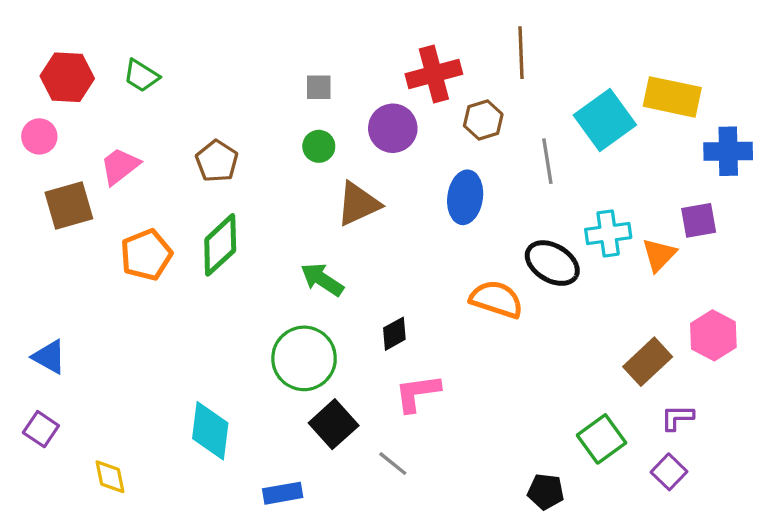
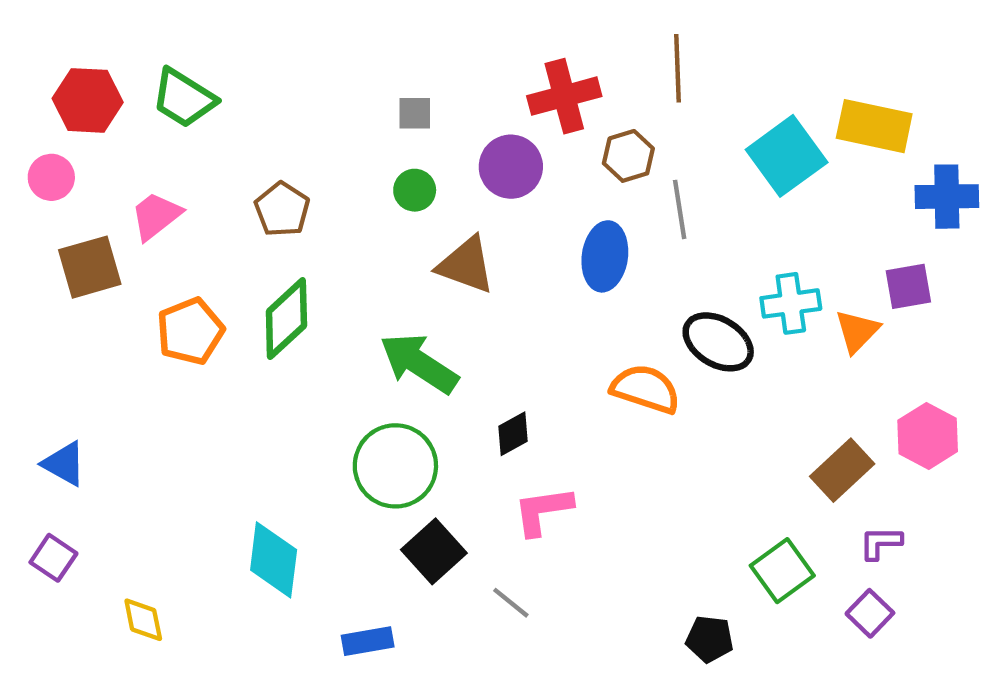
green trapezoid: (141, 76) -> (184, 98), size x1.4
gray line: (547, 161) -> (680, 209), moved
brown triangle: (358, 204) -> (466, 265), turned 45
green arrow: (322, 279) -> (419, 363), size x1.4

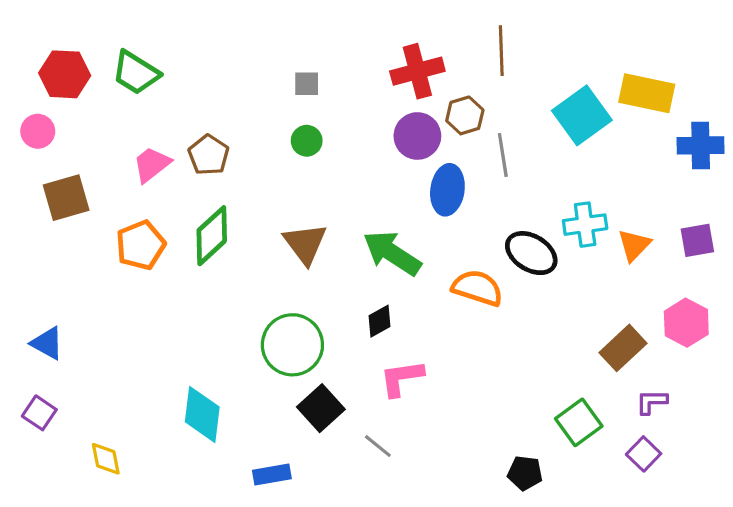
purple circle: (511, 167) -> (417, 136), moved
pink trapezoid: (156, 216) -> (152, 164), moved
brown triangle: (466, 265) -> (305, 244), moved, turned 33
purple square: (908, 286) -> (697, 240), moved
green arrow: (419, 363) -> (392, 253), moved

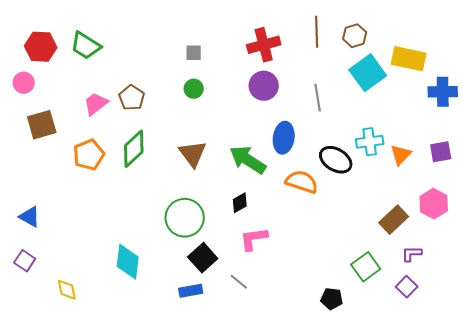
brown hexagon: (465, 115) -> (355, 36), moved
blue ellipse: (447, 190) -> (284, 138), moved
blue rectangle: (272, 475) -> (191, 291), moved

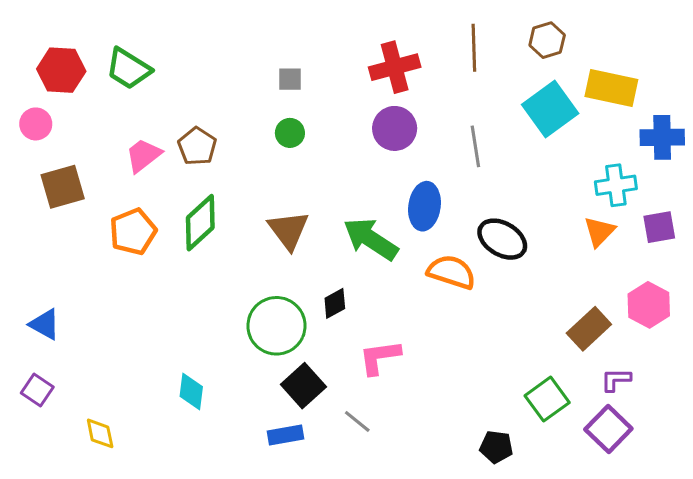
brown hexagon: (355, 36) -> (547, 40), moved
cyan cross: (370, 142) -> (616, 185), moved
black diamond: (240, 203) -> (335, 303), moved
cyan diamond: (128, 262) -> (191, 392), size x0.7
purple square: (407, 287) -> (608, 429), size x1.4

